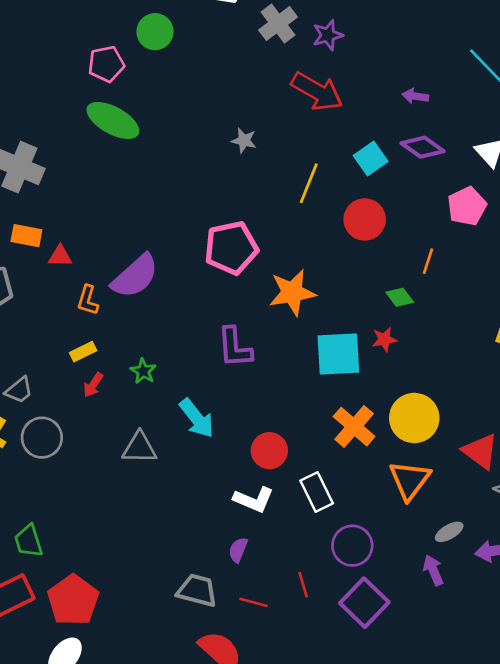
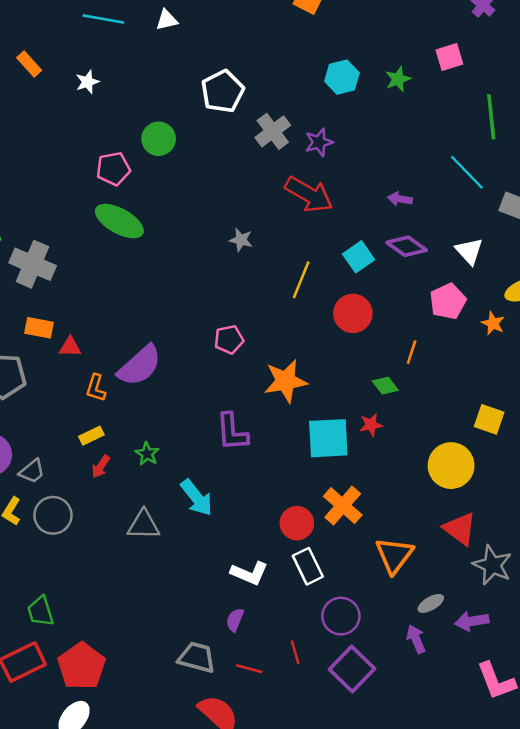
pink pentagon: (231, 248) -> (229, 339), size x0.6
yellow circle: (414, 418) -> (451, 466), moved
red circle: (269, 451) -> (297, 523), moved

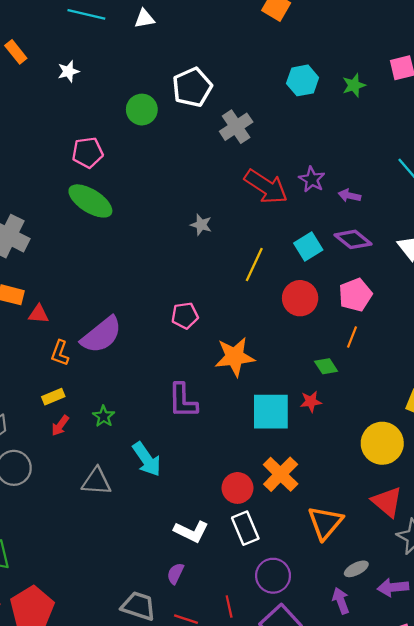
green circle: (159, 139) -> (142, 110), moved
purple star: (319, 142) -> (312, 179), moved, turned -30
pink pentagon: (448, 301) -> (355, 295), moved

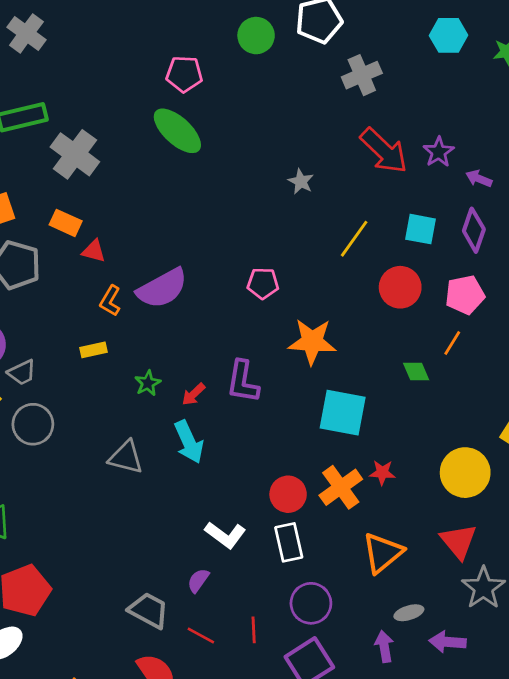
purple diamond: (353, 239) -> (474, 230), turned 60
cyan square: (308, 247) -> (420, 229), turned 32
red star: (311, 402) -> (382, 473), moved
red arrow: (60, 426) -> (193, 394), moved

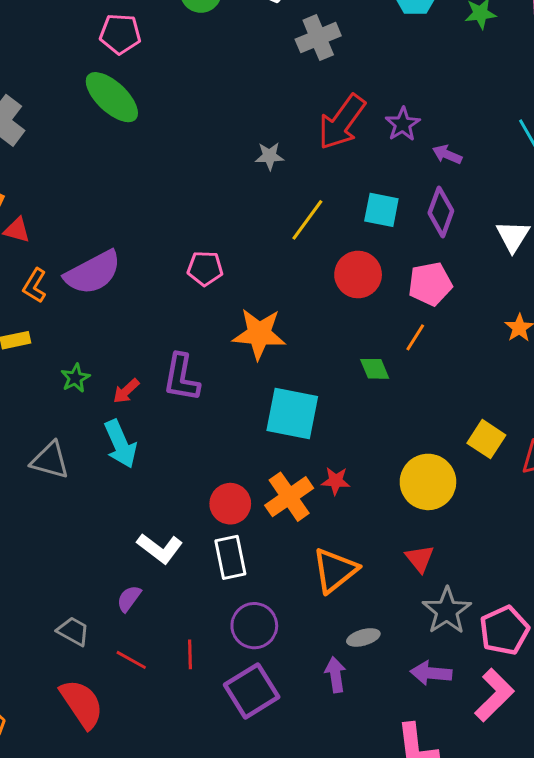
red arrow: (384, 151) -> (342, 122), turned 82
gray star: (301, 181) -> (270, 156), moved, turned -30
red triangle: (459, 541) -> (420, 559), size x0.7
gray trapezoid: (149, 610) -> (73, 631), size x0.7
purple arrow: (448, 642) -> (431, 673), moved

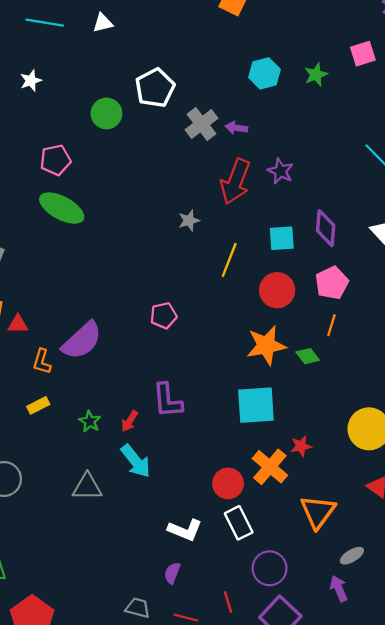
purple arrow: (447, 154) -> (236, 128), moved
orange star: (259, 334) -> (266, 345), moved

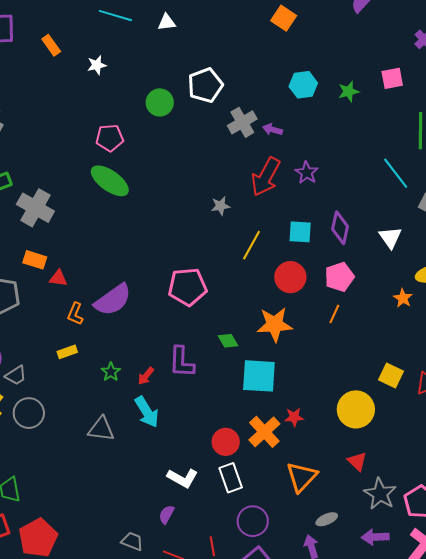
pink pentagon: (164, 316) -> (188, 287), size x1.6
green diamond: (308, 356) -> (228, 341), moved

